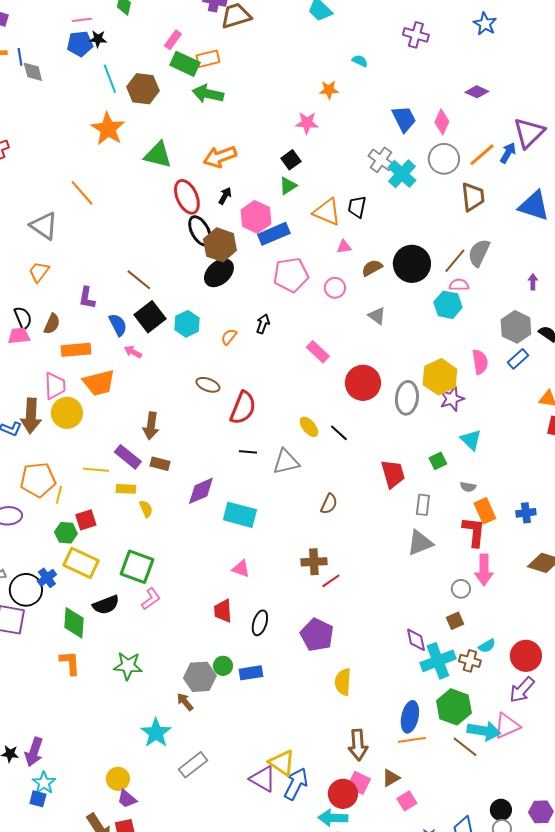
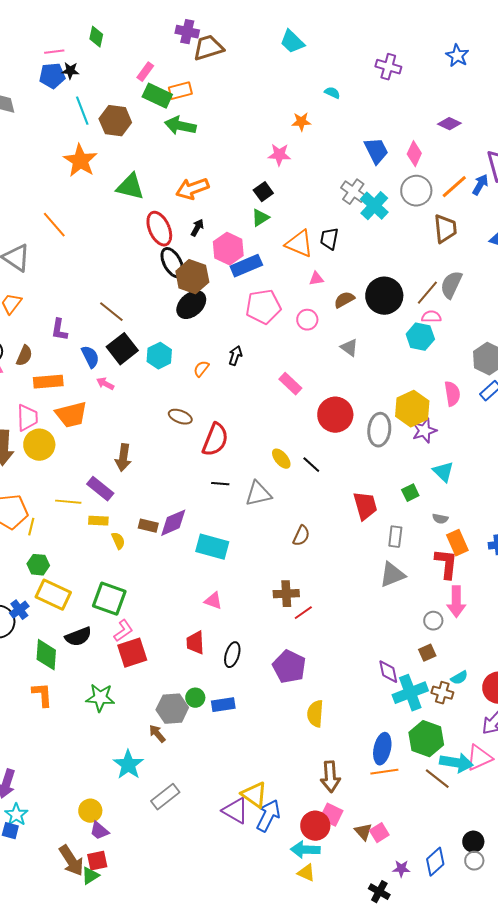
brown rectangle: (160, 464) -> (148, 526), moved
red square: (86, 520) -> (132, 653), moved, size x1.4
brown triangle: (391, 778) -> (363, 832), moved, turned -42

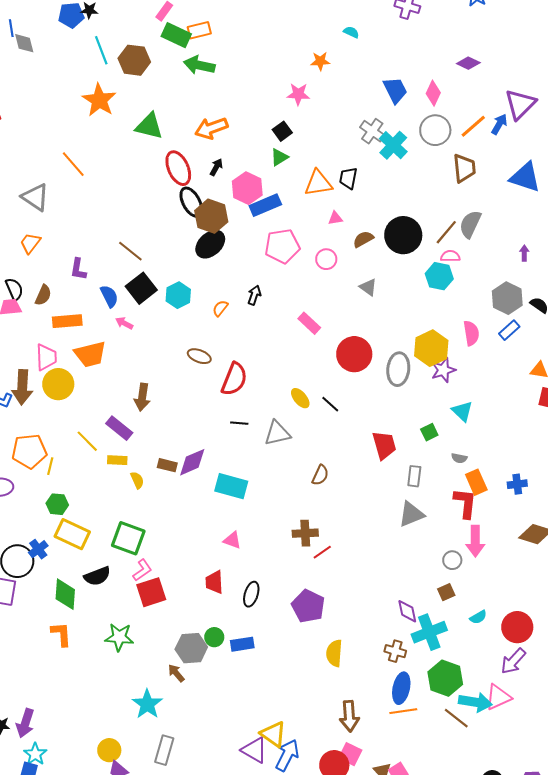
orange triangle: (299, 244) -> (318, 183), turned -32
yellow line: (68, 502) -> (87, 441), turned 40
brown cross: (442, 693) -> (395, 651), moved
gray rectangle: (165, 797) -> (164, 750), moved, turned -36

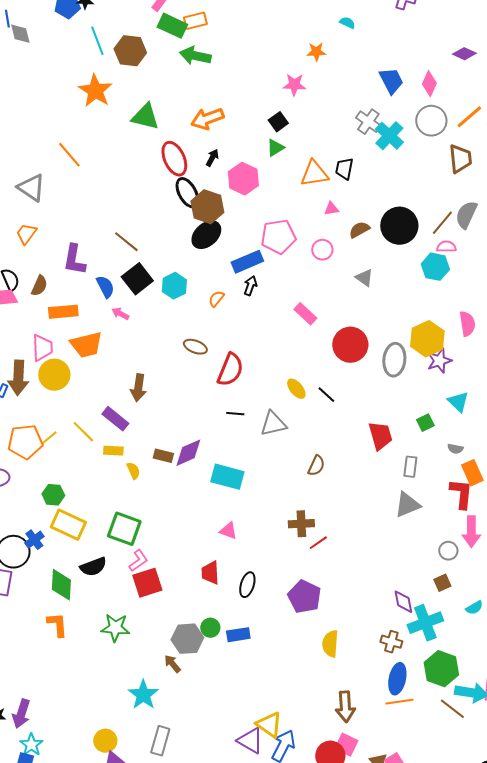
blue rectangle: (265, 205) -> (247, 262), moved
purple L-shape: (78, 269) -> (74, 260), size x1.4
yellow line: (50, 466) -> (49, 438), moved, turned 36

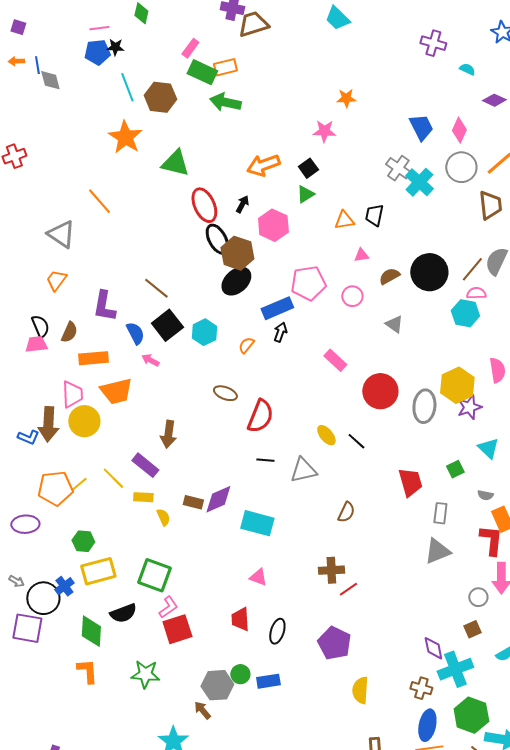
cyan semicircle: (347, 23) -> (467, 69), moved
orange arrow: (207, 119) -> (263, 165), moved
orange triangle: (314, 174) -> (344, 220), size x0.7
yellow rectangle: (68, 525) -> (98, 571), turned -40

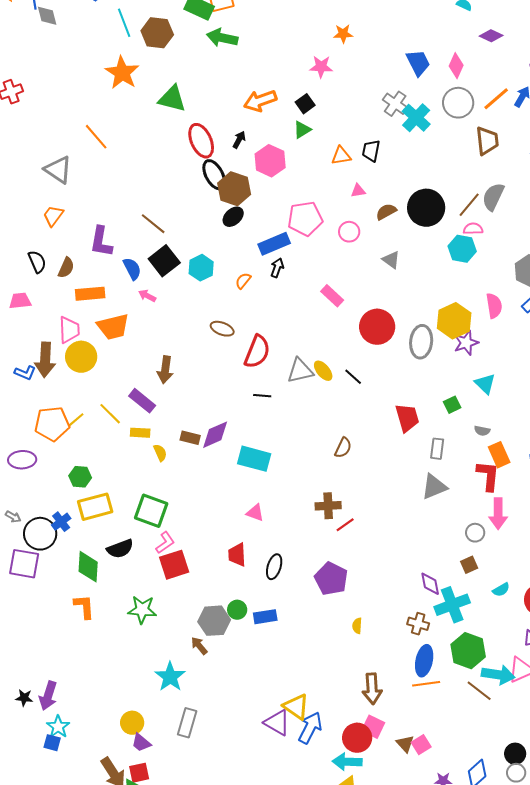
black ellipse: (236, 281) -> (233, 217), size x0.7
pink trapezoid: (36, 344) -> (20, 301), moved
gray triangle: (303, 470) -> (300, 371), moved
yellow semicircle: (360, 690) -> (357, 626), size x0.6

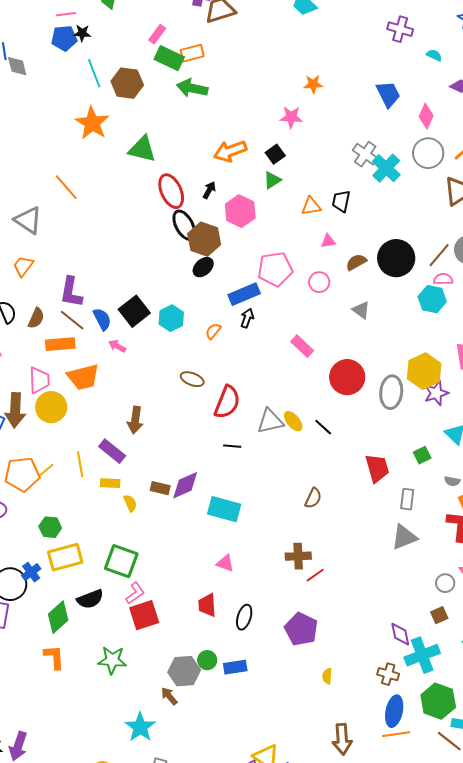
blue trapezoid: (418, 63) -> (388, 94), moved
brown line: (153, 224) -> (72, 320), moved
yellow line: (110, 414) -> (80, 464), turned 35
green diamond: (88, 567) -> (58, 617), turned 44

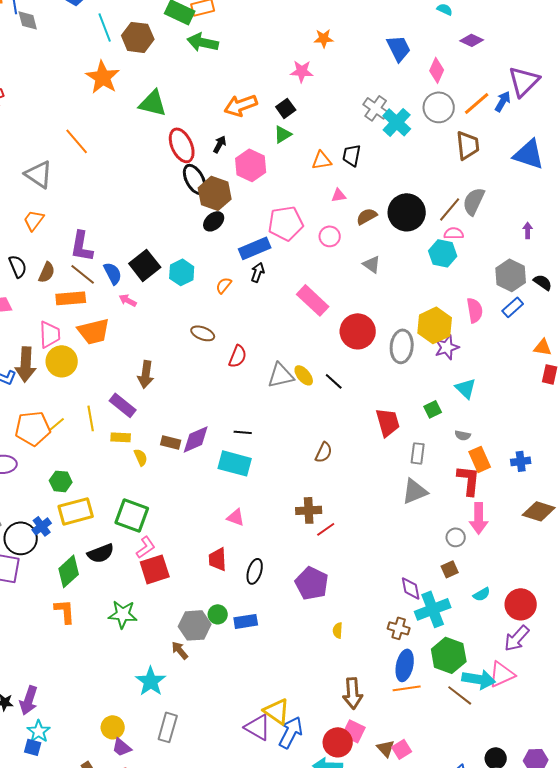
pink rectangle: (302, 346) -> (313, 300), size x1.4
red semicircle: (227, 402) -> (238, 356), size x0.7
black line: (232, 446) -> (243, 432), moved

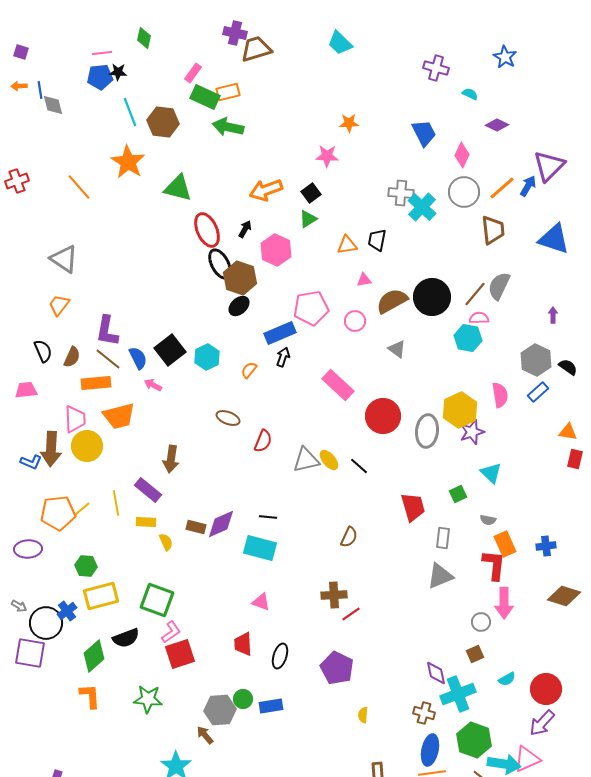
gray cross: (376, 108) -> (401, 193), turned -30
orange line: (77, 141) -> (79, 187), moved
brown semicircle: (367, 216) -> (392, 301), size x1.5

